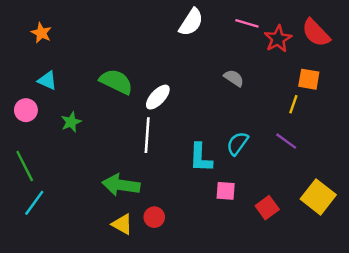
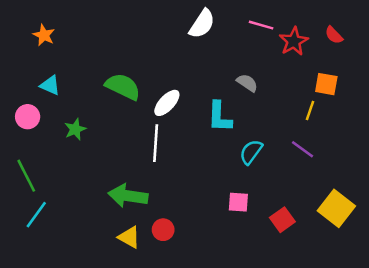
red semicircle: (316, 33) -> (334, 35), size x0.6
cyan L-shape: (201, 158) -> (220, 117), moved

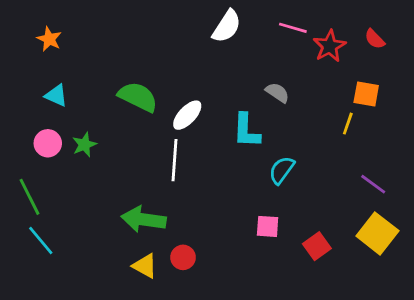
pink circle: (28, 117) -> (48, 143), moved
purple line: (302, 149) -> (373, 184), moved
cyan line: (36, 215) -> (41, 240), turned -76

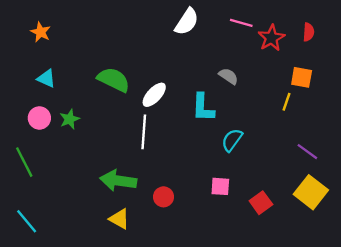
red semicircle: (375, 39) -> (309, 32), turned -132
cyan line: (41, 240) -> (27, 221), moved
red circle: (183, 257) -> (164, 197), moved

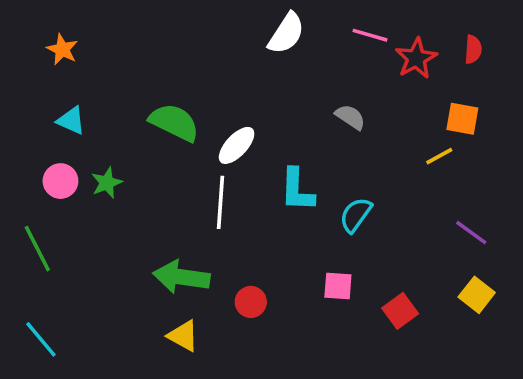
yellow line: (286, 102) -> (439, 156), turned 42
cyan L-shape: (203, 108) -> (297, 190), moved
yellow square: (311, 192) -> (477, 295), size x0.7

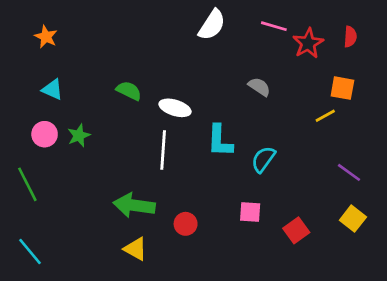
green semicircle: (174, 122) -> (129, 91), size x0.7
white ellipse: (237, 145) -> (175, 108), turned 64

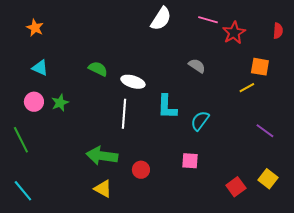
red semicircle: (350, 37) -> (278, 31), moved
yellow square: (353, 219) -> (268, 179), moved
red square: (296, 230) -> (236, 187), moved

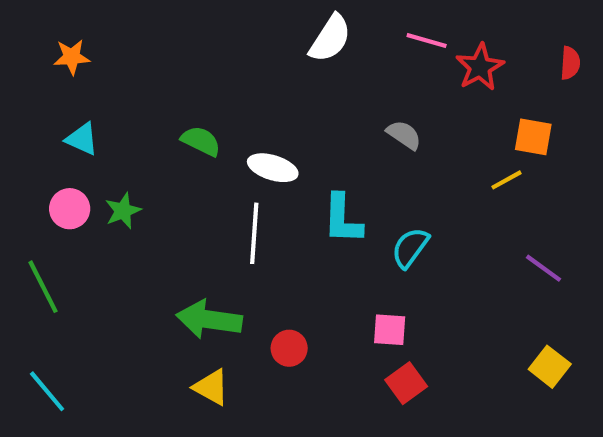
orange star: (35, 28) -> (72, 57), turned -30
red square: (236, 187) -> (406, 383), moved

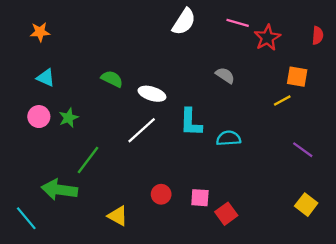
white line: (254, 233) -> (142, 130), turned 44
cyan semicircle: (410, 248) -> (229, 138), turned 50
green line: (43, 287) -> (88, 160), moved, turned 64
green arrow: (209, 319) -> (59, 190), moved
pink square: (390, 330) -> (200, 198), moved

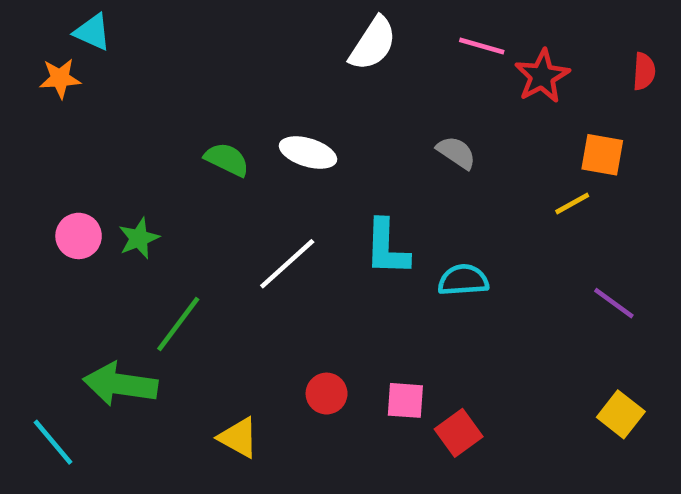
orange star: (40, 32) -> (60, 78), moved
cyan triangle: (46, 78) -> (92, 32), moved
white ellipse: (152, 94) -> (308, 153), moved

